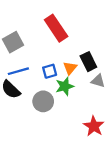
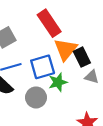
orange triangle: (70, 68) -> (65, 49), moved, size x1.6
blue square: (50, 71) -> (43, 67), size x1.6

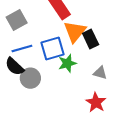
gray triangle: (92, 77) -> (100, 73), moved
gray circle: (36, 97) -> (30, 78), moved

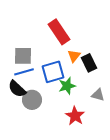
gray square: (17, 20) -> (23, 56), moved, turned 30
orange triangle: (75, 32) -> (74, 56), size x0.6
red star: (96, 102) -> (75, 116), moved

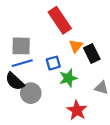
blue square: (53, 72) -> (53, 63), size x0.6

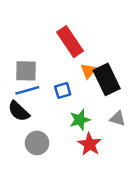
black rectangle: (92, 53) -> (107, 79), size x1.4
green star: (68, 78) -> (80, 120), moved
gray circle: (31, 93) -> (37, 143), moved

